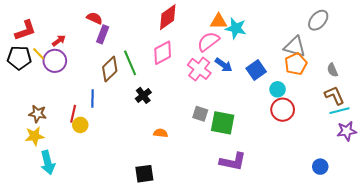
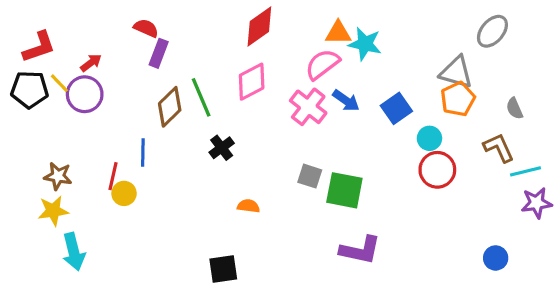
brown L-shape: (334, 95) -> (499, 148), moved

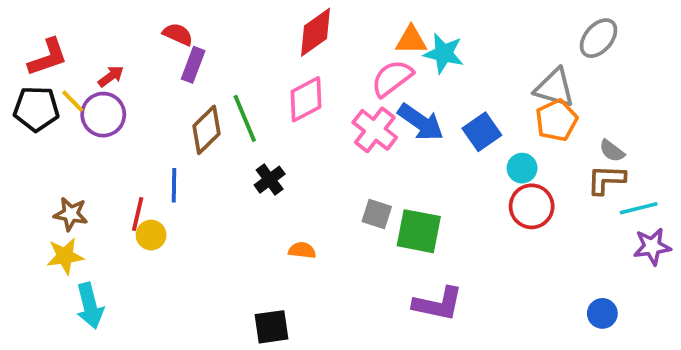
blue arrow: (346, 101) -> (421, 122), size x1.4
gray semicircle: (514, 108) -> (612, 151), moved, turned -30
brown L-shape: (499, 148) -> (606, 180), turned -64

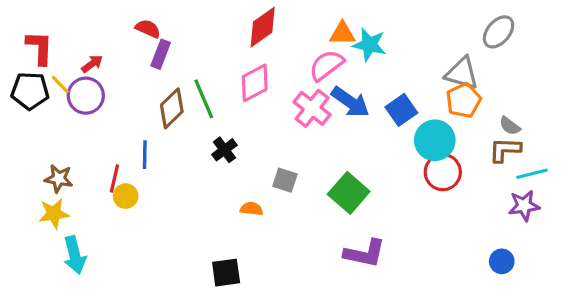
red L-shape: (48, 57) -> (40, 48), turned -69
cyan circle: (522, 168) -> (435, 140), size x1.6
gray square: (377, 214) -> (285, 180), moved
green square: (419, 231) -> (349, 193), turned 30
purple star: (652, 247) -> (524, 206), moved

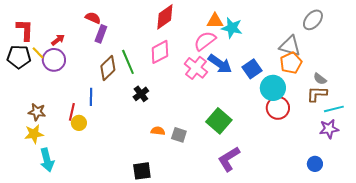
gray square: (285, 180) -> (179, 135), moved
purple L-shape: (365, 253) -> (229, 159), turned 136

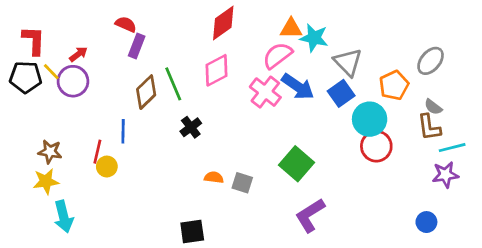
gray ellipse: (313, 20) -> (431, 61), moved
gray triangle: (290, 46) -> (348, 62), moved, turned 30
brown L-shape: (317, 94) -> (429, 127), turned -100

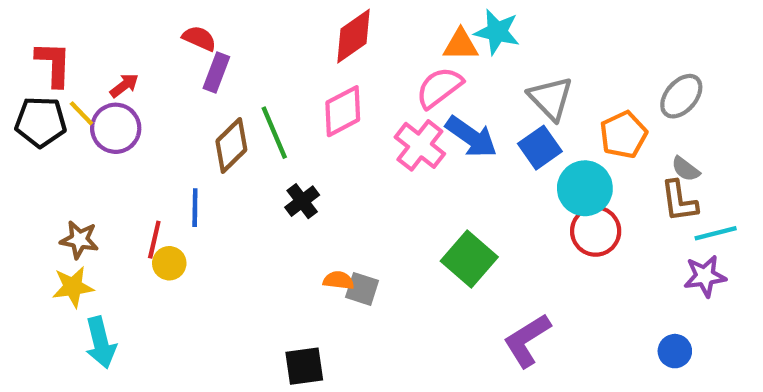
cyan star: (314, 38) -> (497, 32), moved
gray square: (242, 183) -> (362, 289), moved
purple L-shape: (310, 215) -> (527, 340), moved

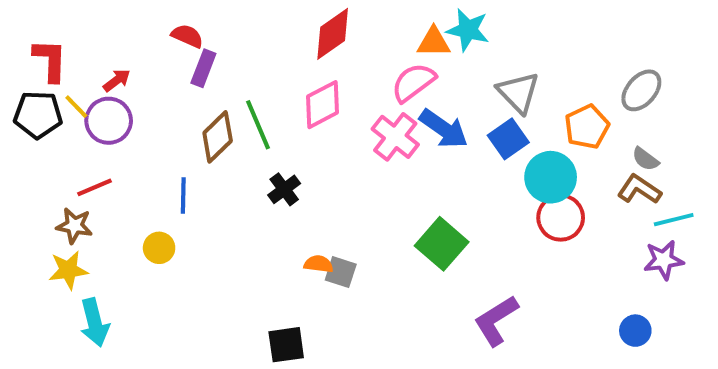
brown L-shape: (679, 201) -> (639, 189), turned 132
red line: (154, 240) -> (95, 187), moved, turned 54

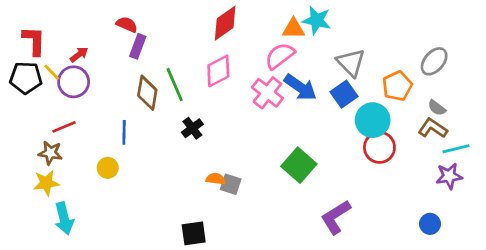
brown diamond: (218, 137) -> (147, 93), turned -36

